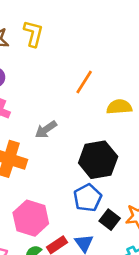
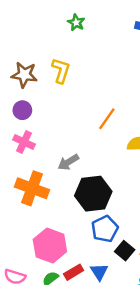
black hexagon: (98, 160) -> (93, 194), moved

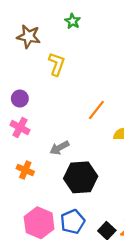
brown star: (24, 75) -> (29, 36), moved
orange cross: (32, 188) -> (25, 170), size x0.6
blue pentagon: (105, 229) -> (73, 222), moved

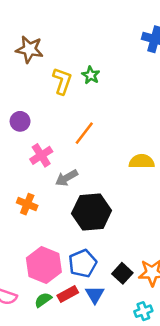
green star: (73, 21) -> (91, 75), moved
orange line: (96, 110) -> (84, 133), moved
pink cross: (20, 127) -> (41, 155), moved, turned 30

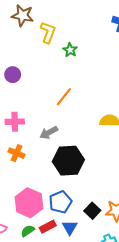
brown star: (29, 49) -> (23, 16), moved
yellow L-shape: (62, 81) -> (48, 32), moved
purple circle: (20, 121) -> (13, 75), moved
pink cross: (41, 155) -> (15, 122), moved, turned 30

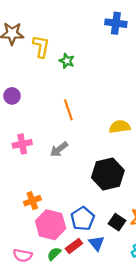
orange line: (64, 97) -> (68, 110), turned -48
orange cross: (16, 153) -> (32, 201), moved, turned -35
black hexagon: (68, 161) -> (108, 174), moved

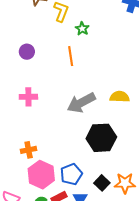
orange line: (68, 110) -> (71, 56), moved
gray arrow: (59, 149) -> (81, 103), moved, size x1.6

